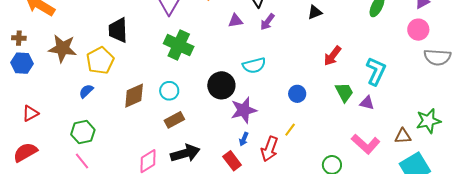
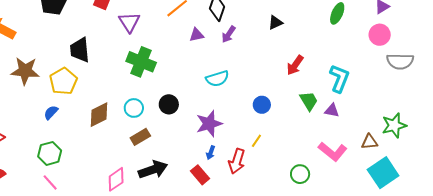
black circle: (221, 85) -> (169, 104), moved, size x0.7

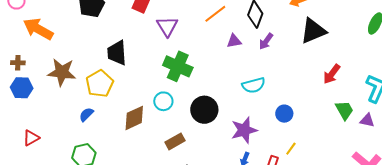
black triangle: (275, 23) -> (313, 31), size x1.8
black circle: (169, 104) -> (204, 110), size x1.4
blue circle: (262, 105) -> (284, 114), moved
cyan circle: (134, 108) -> (163, 101), moved

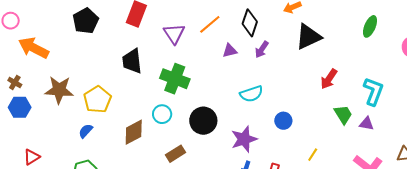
purple triangle: (167, 26) -> (174, 34), moved
black trapezoid: (117, 53) -> (132, 61), moved
brown cross: (18, 63) -> (15, 83), turned 32
yellow line: (291, 149) -> (313, 155), moved

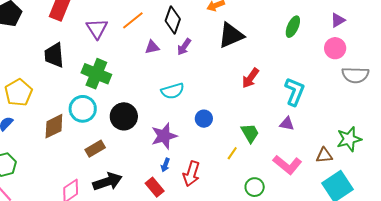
cyan circle: (162, 114) -> (83, 109), size x1.4
green trapezoid: (343, 115) -> (250, 133), moved

